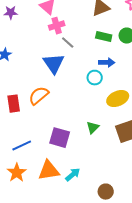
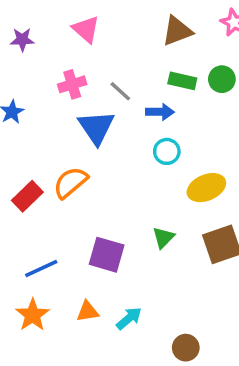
pink cross: (57, 26) -> (72, 84), moved
blue arrow: (107, 63) -> (160, 112), moved
red rectangle: (14, 104) -> (27, 196), turned 54
orange triangle: (49, 171) -> (88, 312), size x0.6

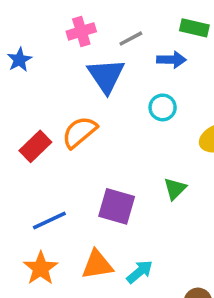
gray line: (120, 91) -> (131, 39), turned -70
cyan circle: (167, 151) -> (163, 107), moved
orange triangle: (88, 312) -> (97, 265), size x1.4

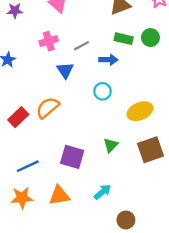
blue triangle: (106, 76) -> (65, 70), size x0.7
orange star: (41, 268) -> (22, 198), turned 30
cyan arrow: (140, 272) -> (103, 192), moved

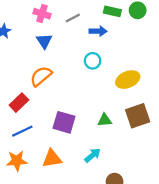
pink cross: (49, 41) -> (42, 14), turned 35
blue triangle: (65, 70) -> (44, 41), moved
red rectangle: (18, 117) -> (19, 103), moved
green triangle: (111, 145) -> (105, 120), moved, turned 40

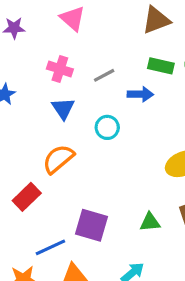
cyan circle: (93, 61) -> (107, 127), moved
blue line: (22, 131) -> (50, 247), moved

